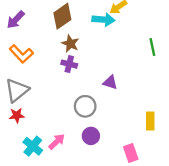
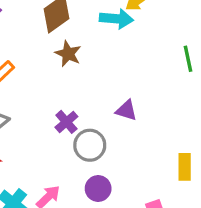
purple cross: (69, 64) -> (66, 122), moved, turned 35

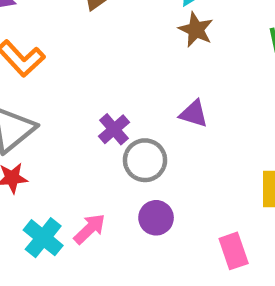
brown star: (68, 54) -> (196, 30), moved

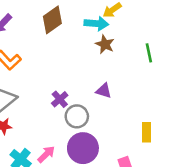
purple circle: (156, 218) -> (83, 148), size x1.6

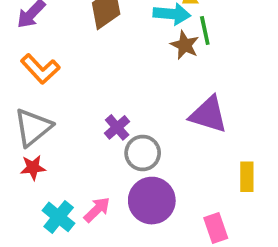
green line: (149, 53) -> (205, 30), moved
purple triangle: (104, 91) -> (208, 115), moved, size x1.6

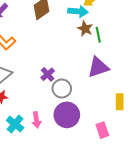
green line: (205, 30) -> (98, 35), moved
purple triangle: (208, 115) -> (98, 67), turned -35
pink arrow: (97, 210) -> (36, 120), turned 126

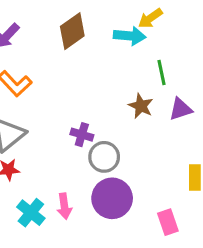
brown star: (85, 29) -> (141, 106), moved
purple triangle: (98, 67) -> (181, 109), moved, size x0.7
purple cross: (48, 74) -> (82, 135), turned -32

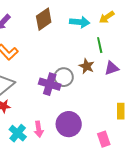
yellow arrow: (150, 18) -> (107, 17), moved
purple cross: (82, 135) -> (50, 84), size x1.5
gray circle: (104, 157) -> (64, 77), moved

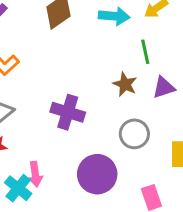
gray circle: (64, 77) -> (134, 134), moved
pink arrow: (39, 129) -> (35, 174), moved

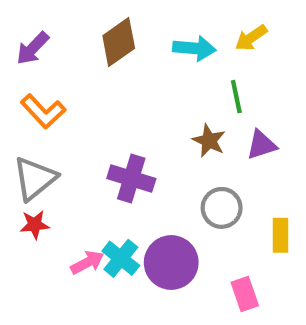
pink arrow: (35, 174) -> (87, 263), turned -110
cyan cross: (18, 188) -> (121, 258), moved

